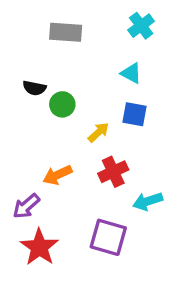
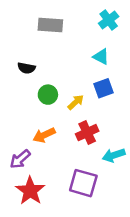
green circle: (62, 104) -> (48, 95), moved
blue square: (135, 114) -> (104, 88), turned -30

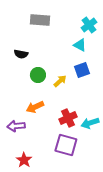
cyan cross: (109, 20) -> (89, 25), moved
red cross: (87, 133) -> (68, 118), moved
purple arrow: (20, 159) -> (16, 126), turned 36
red star: (30, 191) -> (24, 160), moved, size x0.7

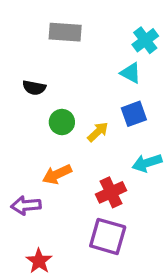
cyan arrow: (90, 123) -> (147, 163), moved

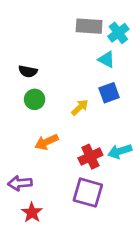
gray rectangle: (65, 32) -> (89, 26), moved
green circle: (62, 122) -> (35, 99), moved
cyan arrow: (147, 163) -> (120, 151), moved
purple arrow: (26, 205) -> (20, 183), moved

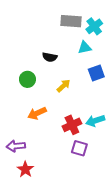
cyan triangle: (106, 59) -> (85, 48), turned -40
black semicircle: (28, 71) -> (50, 57), moved
blue square: (109, 93) -> (96, 73), moved
purple square: (88, 193) -> (79, 148), moved, size x0.7

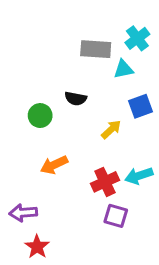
gray rectangle: (71, 21) -> (96, 49), moved
black semicircle: (50, 57) -> (76, 99), moved
yellow arrow: (63, 86) -> (111, 129), moved

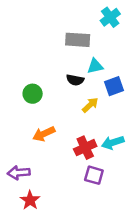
cyan cross: (137, 38) -> (110, 17), moved
cyan triangle: (123, 69) -> (95, 66), moved
black semicircle: (76, 99) -> (75, 80), moved

